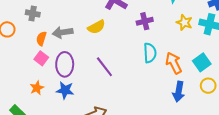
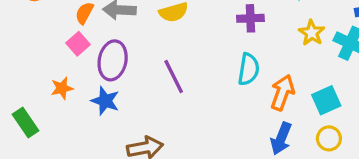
orange arrow: (174, 63) -> (282, 92), turned 35

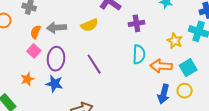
yellow star: (312, 33) -> (175, 41), moved
orange arrow: (282, 92) -> (161, 66), turned -100
yellow circle: (329, 138) -> (185, 91), moved

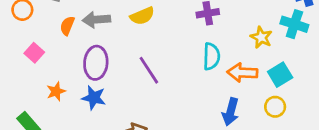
pink square: (34, 51) -> (34, 53), moved
blue arrow: (164, 94) -> (231, 112), moved

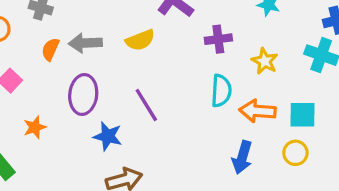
yellow star: (261, 37) -> (265, 61), moved
cyan square: (280, 75) -> (302, 115), turned 30
blue star: (94, 98) -> (108, 136), moved

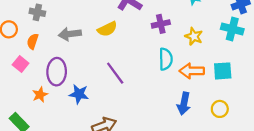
orange semicircle: (50, 49) -> (33, 41), moved
purple ellipse: (83, 94) -> (57, 72), moved
blue star: (108, 136) -> (79, 94), moved
yellow circle: (295, 153) -> (220, 109), moved

